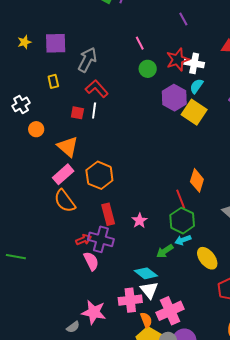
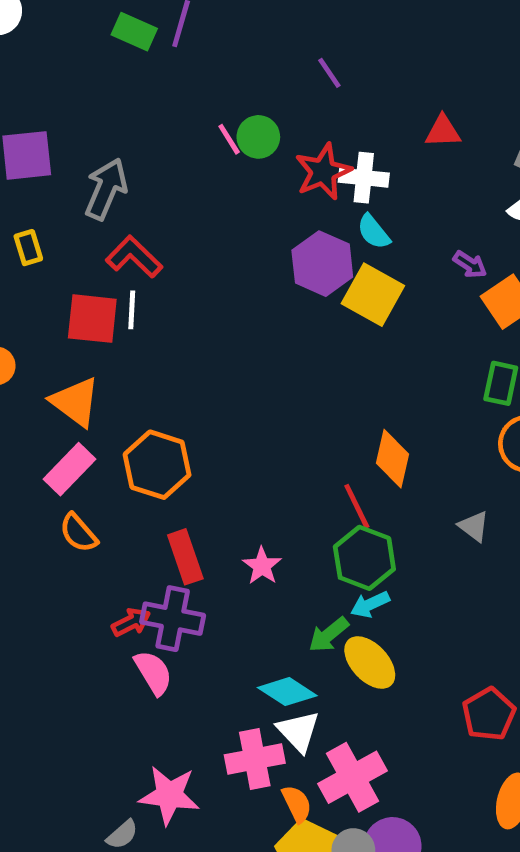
green circle: (148, 69) -> (258, 137), moved
cyan semicircle: (196, 86) -> (374, 232), turned -70
red square: (77, 113) -> (92, 319), size x1.6
orange semicircle: (65, 201) -> (78, 533), size x0.7
yellow ellipse: (207, 258) -> (370, 663), moved

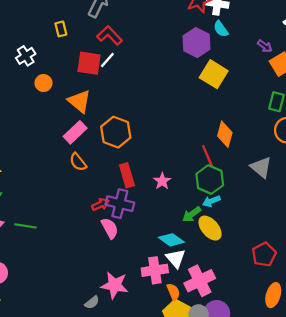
yellow square: (373, 295) -> (214, 74), moved
white line: (132, 310) -> (107, 60), turned 36
gray triangle: (474, 526) -> (261, 167), size x1.5

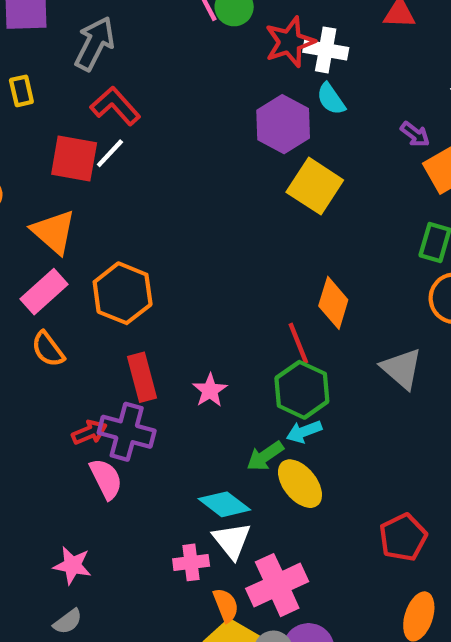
pink cross: (155, 270) -> (191, 562), size x0.7
pink star: (115, 285) -> (72, 565), moved, size x0.7

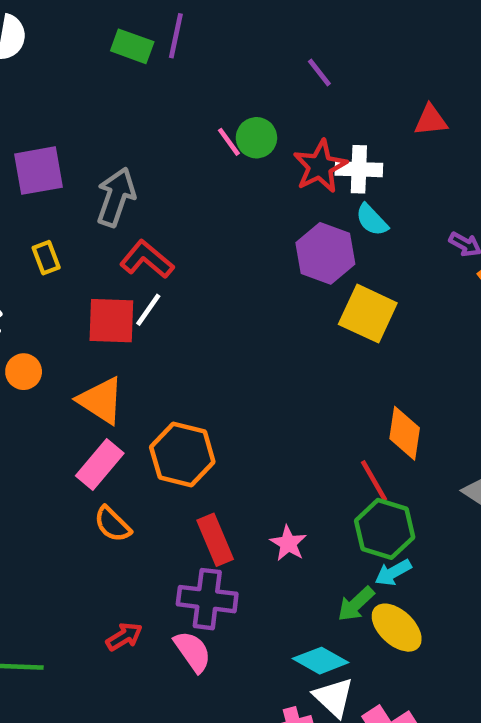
red arrow: (89, 432) -> (124, 637), moved

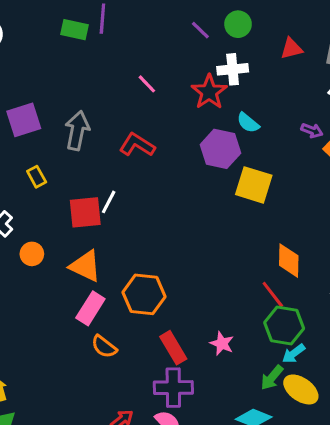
red triangle: (431, 120) -> (291, 49), moved
green circle: (256, 138) -> (238, 24), moved
white cross: (359, 169) -> (233, 69), moved
red L-shape: (147, 259) -> (137, 145), moved

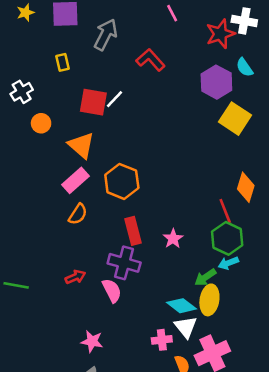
orange semicircle: (104, 347) -> (78, 214), turned -110
yellow ellipse: (301, 389) -> (209, 300), moved, turned 48

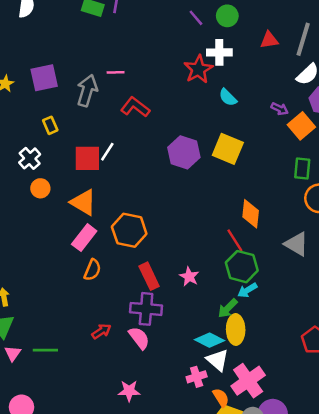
pink line: (172, 13) -> (116, 72), moved, turned -54
purple hexagon: (216, 82) -> (184, 152), moved
white cross: (22, 92) -> (30, 158), moved

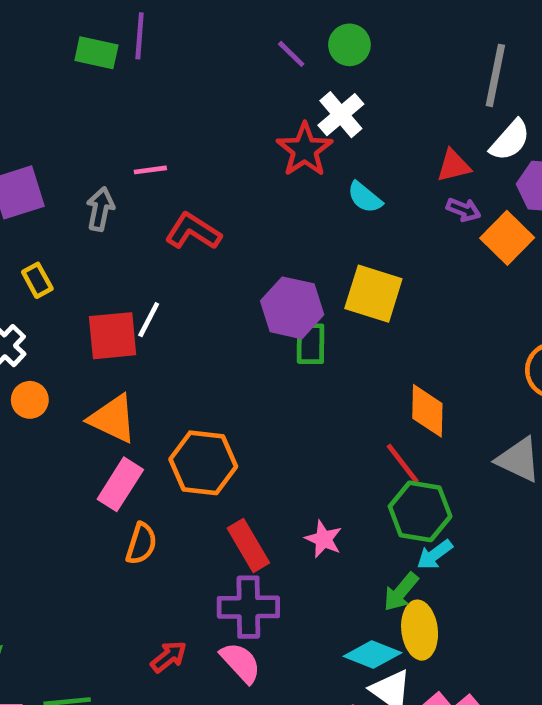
red triangle: (269, 40) -> (454, 166), moved
white cross: (219, 52) -> (341, 115), turned -35
gray arrow: (87, 91) -> (100, 209), size x0.7
green rectangle: (302, 169) -> (310, 344), moved

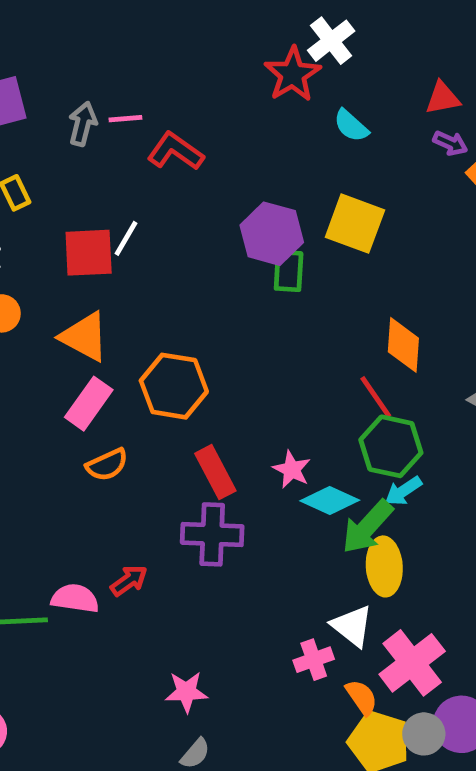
pink line: (150, 170) -> (125, 119), moved
orange semicircle: (141, 544) -> (107, 465), turned 45
green arrow: (401, 592) -> (367, 527), size x1.4
cyan diamond: (373, 654) -> (330, 501), moved
pink semicircle: (241, 663) -> (75, 598), moved, turned -42

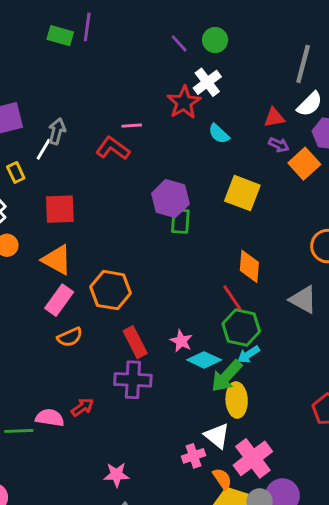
pink line: (125, 119) -> (132, 126), moved
yellow square: (355, 224) -> (242, 193), moved
white line: (126, 238) -> (43, 149), moved

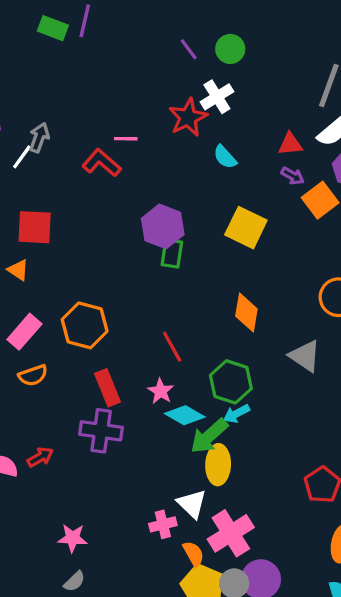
orange triangle: (57, 260) -> (18, 270), moved, size x0.6
red line: (232, 298) -> (172, 347), moved

